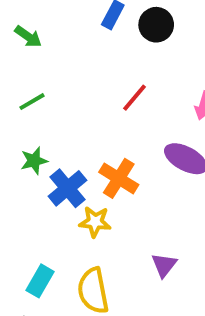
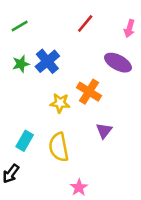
orange cross: (119, 178) -> (89, 92), moved
blue cross: (68, 188) -> (47, 61), moved

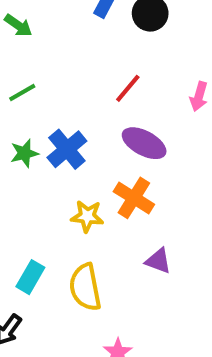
purple ellipse: (118, 63) -> (144, 143), moved
purple triangle: (104, 131) -> (158, 261), turned -48

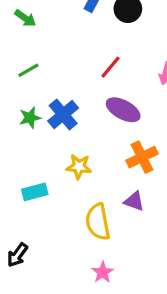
orange cross: (134, 198) -> (142, 157), moved, turned 32
cyan rectangle: (30, 277) -> (35, 192), moved, turned 45
yellow semicircle: (85, 287) -> (98, 222), moved

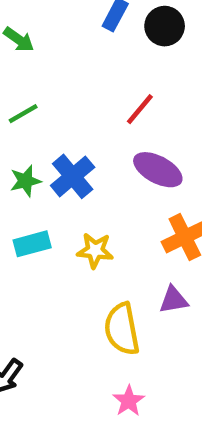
cyan rectangle: (35, 192) -> (32, 244), moved
purple triangle: (134, 201) -> (174, 300), turned -30

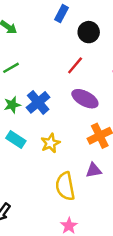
black circle: (165, 26) -> (89, 32), moved
cyan rectangle: (32, 244) -> (16, 139), turned 48
yellow star: (95, 251) -> (50, 143), turned -30

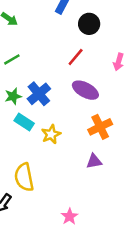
cyan rectangle: (16, 139) -> (24, 122), moved
yellow semicircle: (65, 186) -> (24, 177), moved

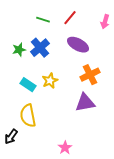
green line: (12, 59) -> (43, 20), moved, turned 48
cyan rectangle: (24, 122) -> (28, 85), moved
purple triangle: (94, 161) -> (85, 103), size x1.5

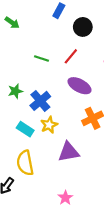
blue cross: (40, 48) -> (40, 101), moved
purple triangle: (85, 103) -> (69, 152), moved

